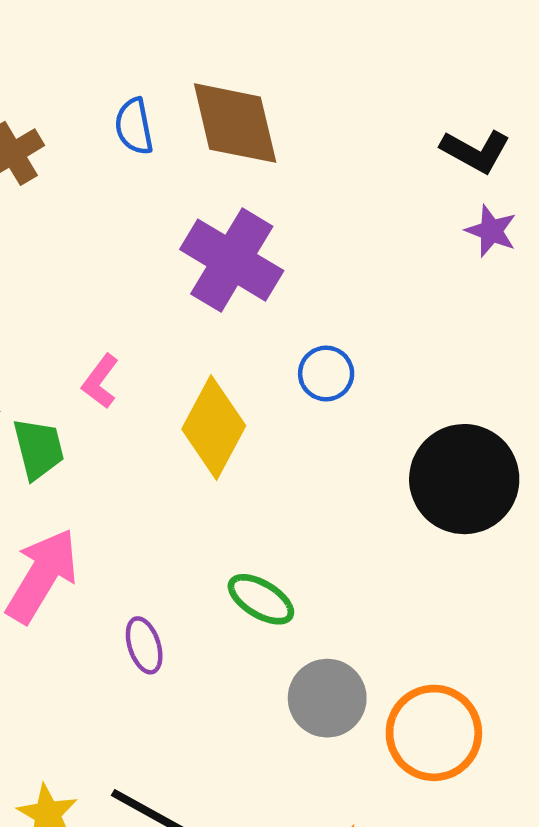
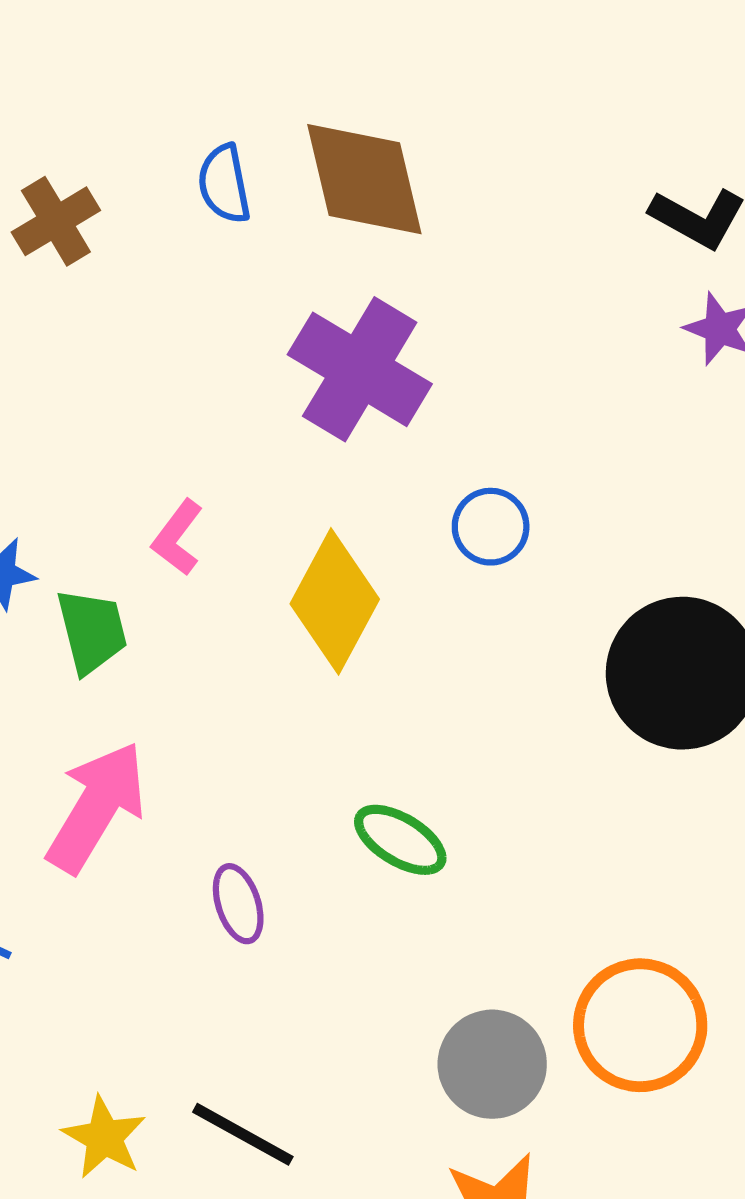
gray circle: (327, 698) -> (492, 1064), moved

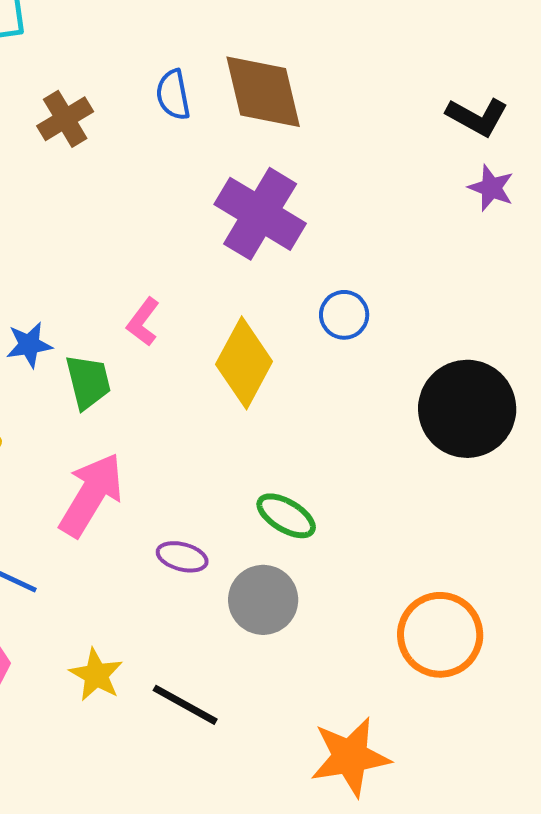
purple ellipse: (238, 904) -> (182, 557), turned -57
gray circle: (492, 1064) -> (263, 600), moved
yellow star: (104, 1137) -> (96, 675), moved

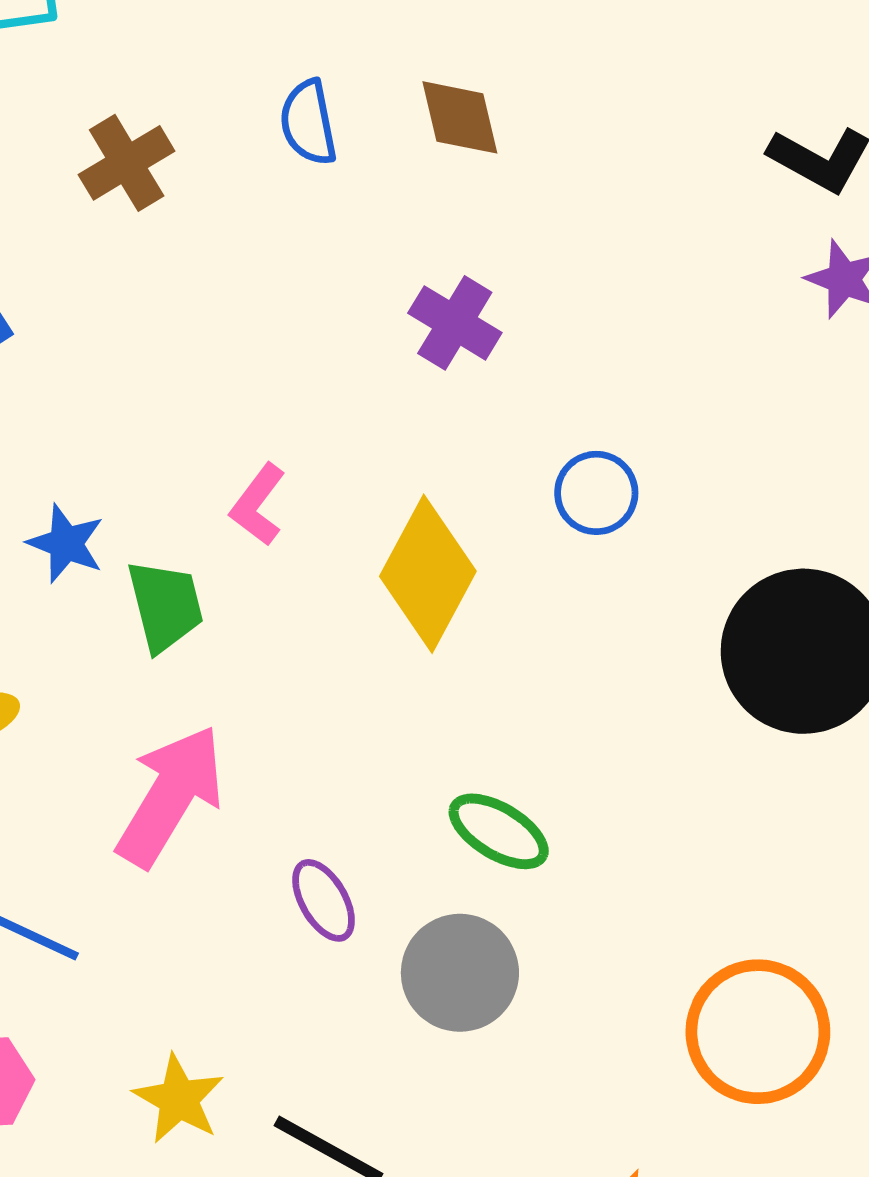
brown diamond: (263, 92) -> (460, 117), size x0.6
purple cross: (260, 214) -> (455, 323), size x0.6
blue star: (29, 345) -> (66, 543), turned 30
purple ellipse: (182, 557) -> (324, 900), turned 45

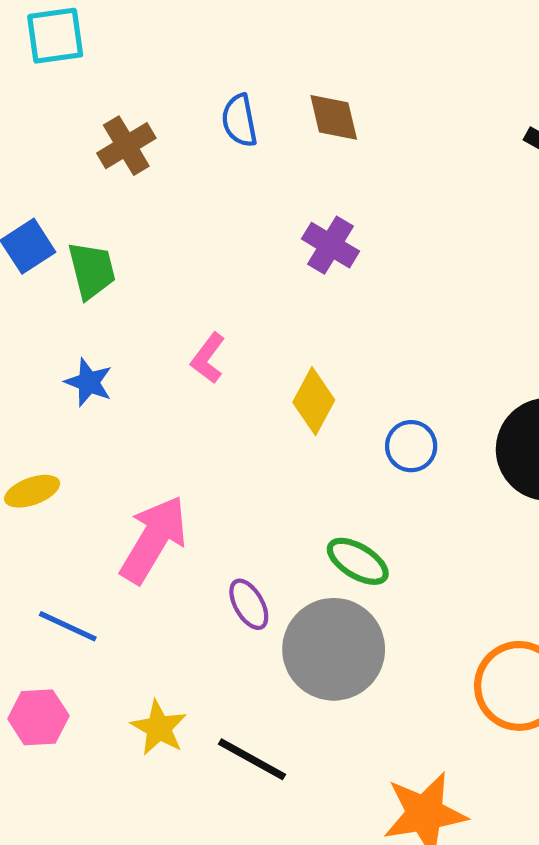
blue circle: (596, 493) -> (411, 446), moved
yellow diamond: (428, 574) -> (314, 401), size x0.7
green trapezoid: (165, 606) -> (92, 270), moved
gray circle: (460, 973) -> (334, 649), size x1.4

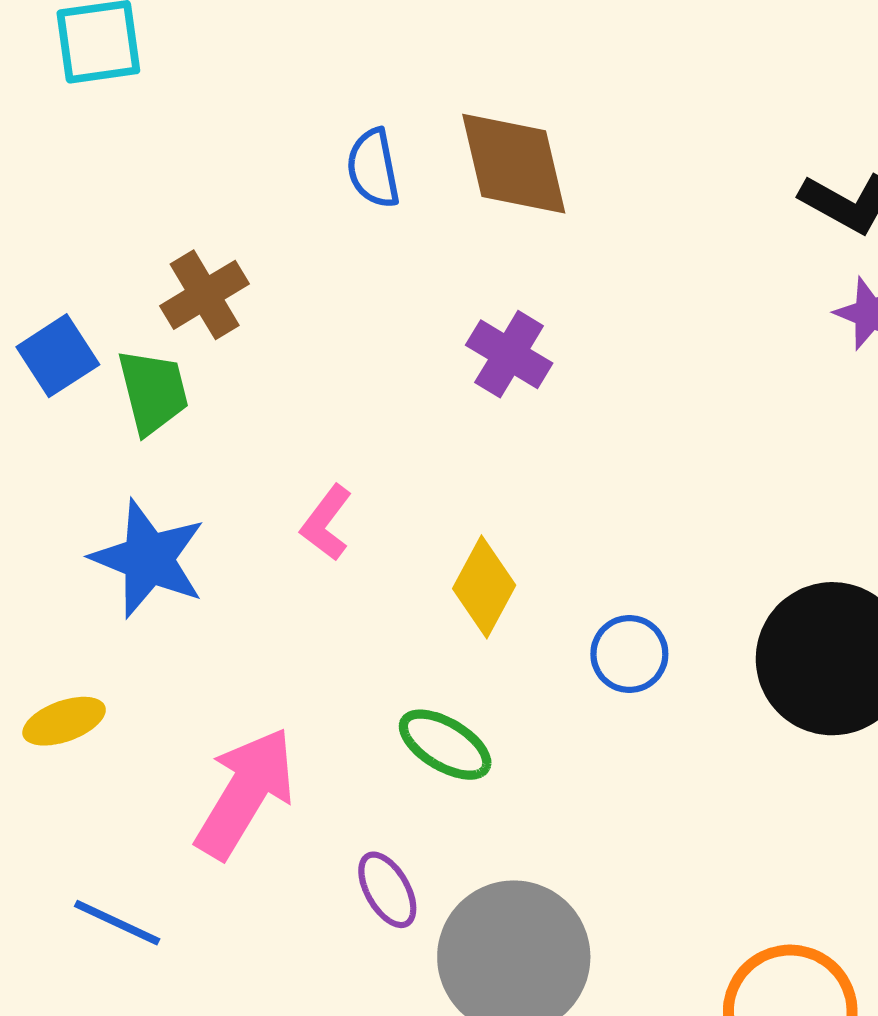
brown diamond: (334, 117) -> (514, 164), size x1.5
brown cross: (126, 146) -> (205, 295), moved
blue star: (89, 382) -> (148, 559), size x1.6
green ellipse: (358, 561) -> (445, 745), moved

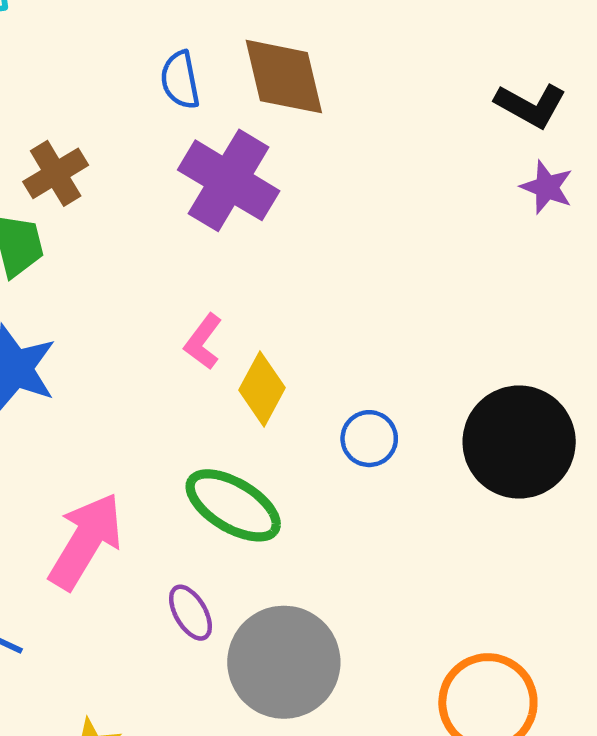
purple cross: (509, 354) -> (229, 180), moved, size x1.6
pink L-shape: (326, 523) -> (203, 342), moved
green ellipse: (445, 745) -> (233, 505), size x1.4

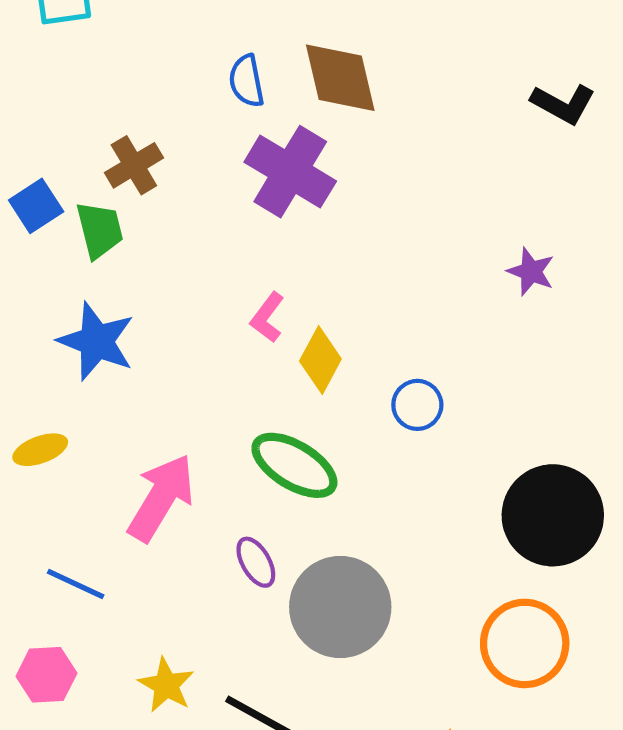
purple star: (547, 187) -> (531, 272), moved
black circle: (519, 442) -> (553, 515), moved

